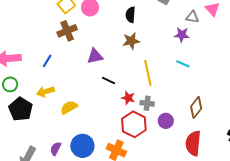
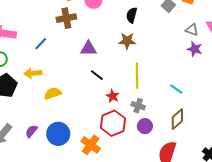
purple star: (182, 35) -> (195, 49), moved
cyan line: (183, 64) -> (176, 89), moved
gray cross: (147, 103) -> (138, 106), moved

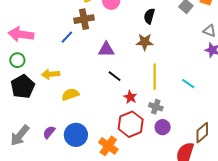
blue line: (41, 44) -> (67, 37), moved
cyan line: (176, 89) -> (188, 84), moved
brown diamond: (177, 119) -> (202, 133), moved

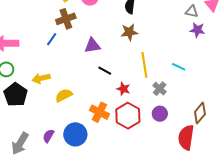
gray cross: (156, 107) -> (160, 89), moved, turned 32
orange cross: (108, 146) -> (99, 112), moved

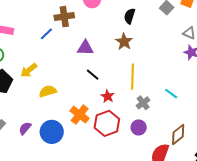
brown star: (129, 32) -> (124, 42), turned 30
cyan line: (179, 67) -> (171, 94), moved
yellow arrow: (41, 78) -> (29, 70), turned -36

